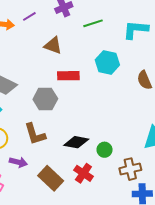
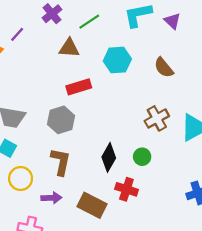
brown triangle: (53, 46) -> (69, 48), moved
brown L-shape: (35, 134) -> (61, 162), turned -135
black diamond: (76, 142) -> (109, 157), turned -55
brown cross: (130, 169) -> (157, 118), moved

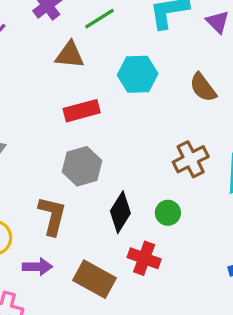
gray hexagon: (61, 120) -> (82, 166), moved

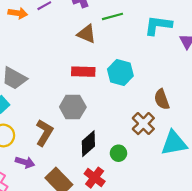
cyan hexagon: (138, 74) -> (120, 72), moved
brown semicircle: (203, 87) -> (162, 99), moved
brown cross: (191, 159) -> (143, 124), turned -35

